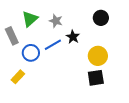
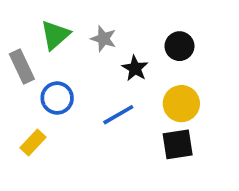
black circle: (101, 18) -> (179, 46), moved
blue line: (53, 45) -> (118, 115), moved

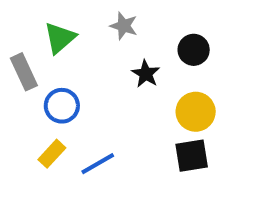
gray star: (103, 39) -> (124, 26), moved
blue line: (118, 115) -> (98, 164), moved
yellow rectangle: (33, 143) -> (52, 154), moved

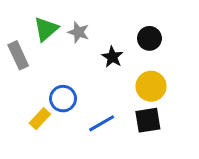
gray star: (124, 26) -> (78, 32), moved
blue circle: (62, 106) -> (63, 99), moved
blue line: (98, 164) -> (102, 123), moved

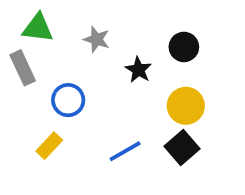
green triangle: (46, 29) -> (38, 28), moved, turned 48
blue circle: (63, 99) -> (68, 100), moved
black square: (148, 120) -> (182, 148), turned -32

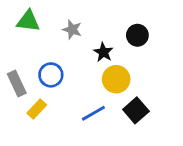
gray rectangle: (23, 68) -> (17, 83), moved
yellow circle: (186, 106) -> (116, 79), moved

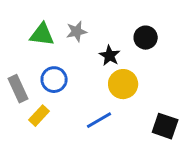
green triangle: (28, 21) -> (42, 35), moved
gray star: (72, 30) -> (77, 32), turned -30
black square: (136, 110) -> (165, 126), moved, turned -30

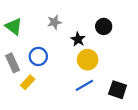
green triangle: (42, 35) -> (14, 26), moved, turned 30
blue line: (99, 120) -> (84, 85), moved

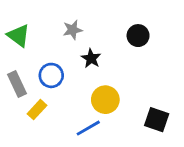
black star: (78, 39) -> (91, 58), moved
yellow circle: (88, 60) -> (105, 100), moved
blue line: (84, 85) -> (88, 128), moved

